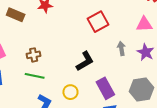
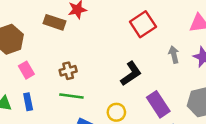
brown rectangle: (16, 15) -> (54, 22), moved

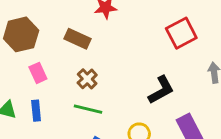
brown rectangle: (54, 22) -> (77, 39), moved
brown cross: (68, 71) -> (87, 79), turned -35

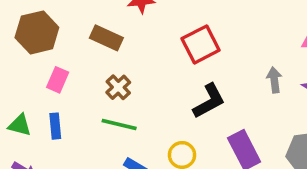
red square: (181, 33) -> (201, 44), moved
pink rectangle: (38, 73) -> (58, 80), turned 48

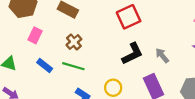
gray arrow: (274, 80) -> (162, 55), moved, turned -35
blue rectangle: (55, 126) -> (45, 65), moved, turned -49

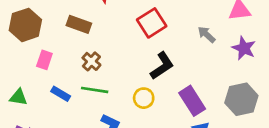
gray arrow: (162, 55) -> (207, 35), moved
yellow circle: (113, 88) -> (144, 98), moved

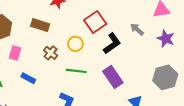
black L-shape: (162, 66) -> (112, 44), moved
green line: (95, 90) -> (76, 71), moved
yellow circle: (144, 98) -> (75, 44), moved
purple rectangle: (192, 101) -> (113, 77), moved

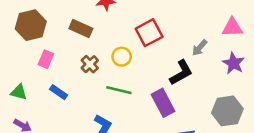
gray arrow: (137, 29) -> (200, 48), turned -96
black L-shape: (112, 44) -> (181, 73), moved

